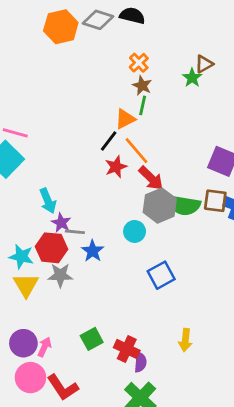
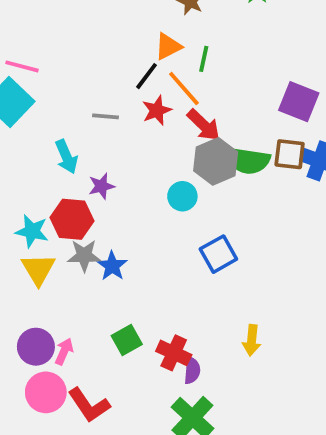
green line: (143, 105) -> (204, 59), moved
purple star: (61, 223) -> (101, 186), moved, turned 30
gray line: (75, 232) -> (106, 116), moved
blue star: (93, 251) -> (112, 266), moved

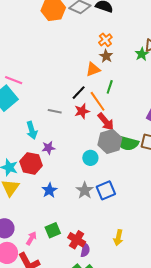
orange triangle: (168, 46) -> (93, 69), moved
gray star: (84, 256) -> (85, 190), moved, turned 30
pink arrow: (64, 351) -> (31, 238), moved

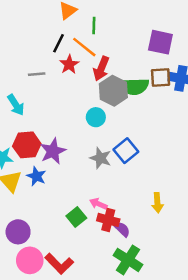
red arrow: (106, 122) -> (101, 69), turned 78
purple star: (48, 148) -> (53, 151), moved, size x1.5
blue star: (49, 190) -> (36, 176), moved
pink arrow: (31, 238) -> (98, 204), moved, turned -80
purple semicircle: (85, 250) -> (122, 229), turned -40

